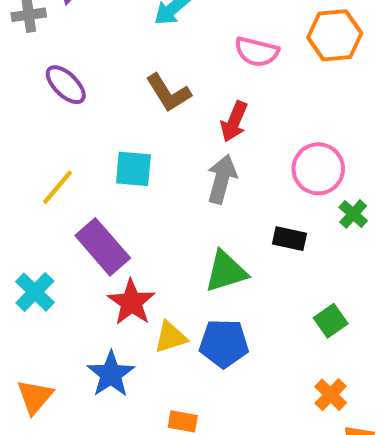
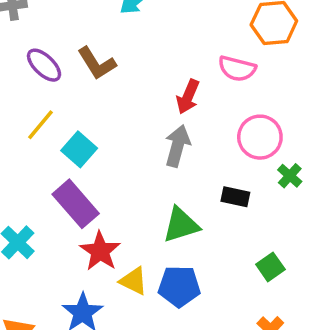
pink semicircle: (257, 52) -> (237, 69), moved
brown L-shape: (168, 93) -> (97, 63), moved
cyan square: (133, 169) -> (79, 149), moved, turned 36
yellow line: (57, 187) -> (40, 125), moved
yellow triangle: (170, 337) -> (134, 281), turned 44

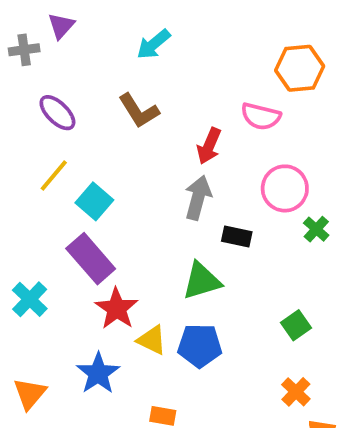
brown L-shape: (97, 63) -> (139, 111), moved
black rectangle: (235, 197) -> (237, 236), moved

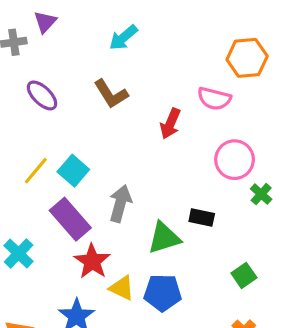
yellow line: (54, 175) -> (36, 171), moved
gray arrow: (198, 198) -> (120, 203), moved
black rectangle: (237, 236) -> (202, 218), moved

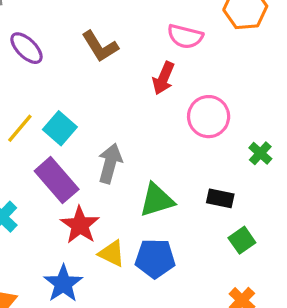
pink semicircle: (214, 99) -> (185, 36), moved
pink circle: (235, 160) -> (209, 117), moved
black rectangle: (202, 218) -> (220, 198), moved

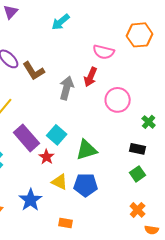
brown L-shape: (100, 46) -> (34, 71), moved
cyan square: (60, 128) -> (57, 135), moved
gray arrow: (110, 163) -> (67, 88), moved
black rectangle: (220, 198) -> (138, 149), moved
red star: (80, 225) -> (47, 157), moved, size x0.7

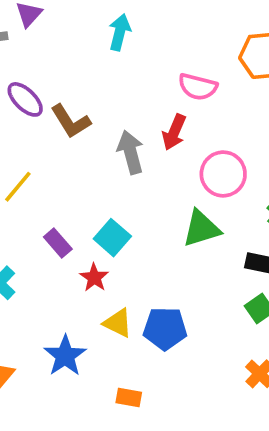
cyan arrow: (61, 22) -> (120, 32), turned 144
gray arrow: (67, 88) -> (131, 152), turned -30
purple rectangle: (27, 138) -> (58, 243), size x0.6
green triangle: (87, 150) -> (201, 228), moved

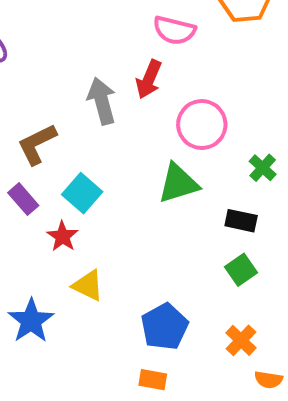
brown L-shape: (71, 121) -> (37, 144), moved, turned 96
blue pentagon: (165, 328) -> (165, 327), moved, turned -30
orange rectangle: (129, 397) -> (153, 380), moved

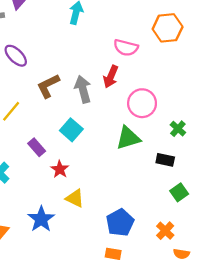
brown L-shape: (37, 144) -> (48, 86), moved
cyan square: (82, 193) -> (71, 130), moved
green square: (241, 270) -> (179, 192), moved

